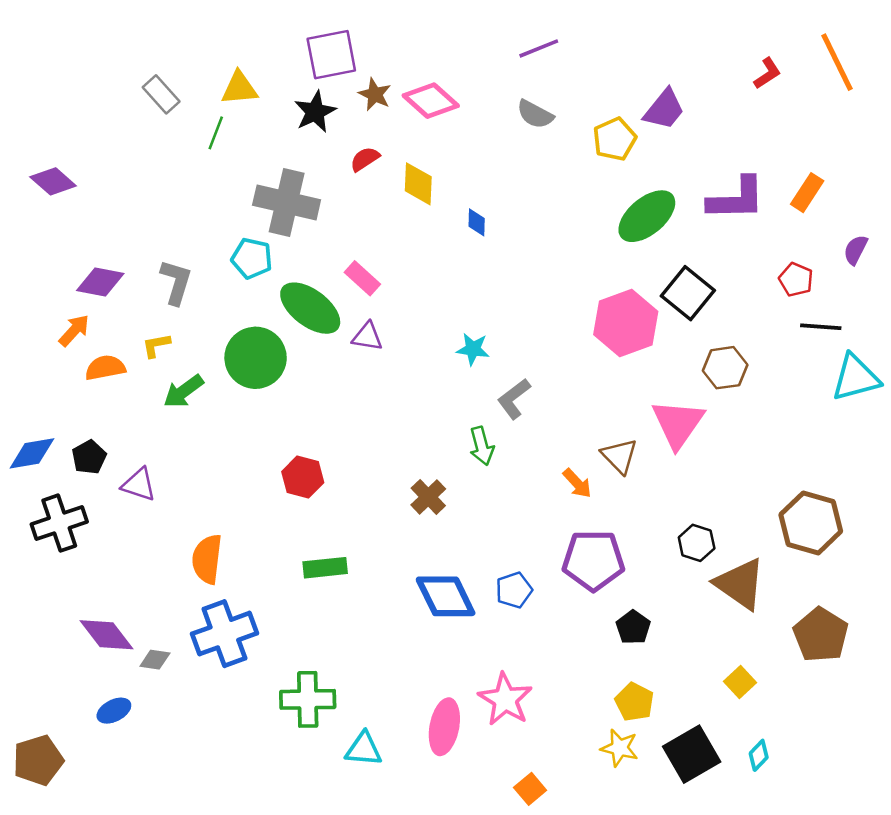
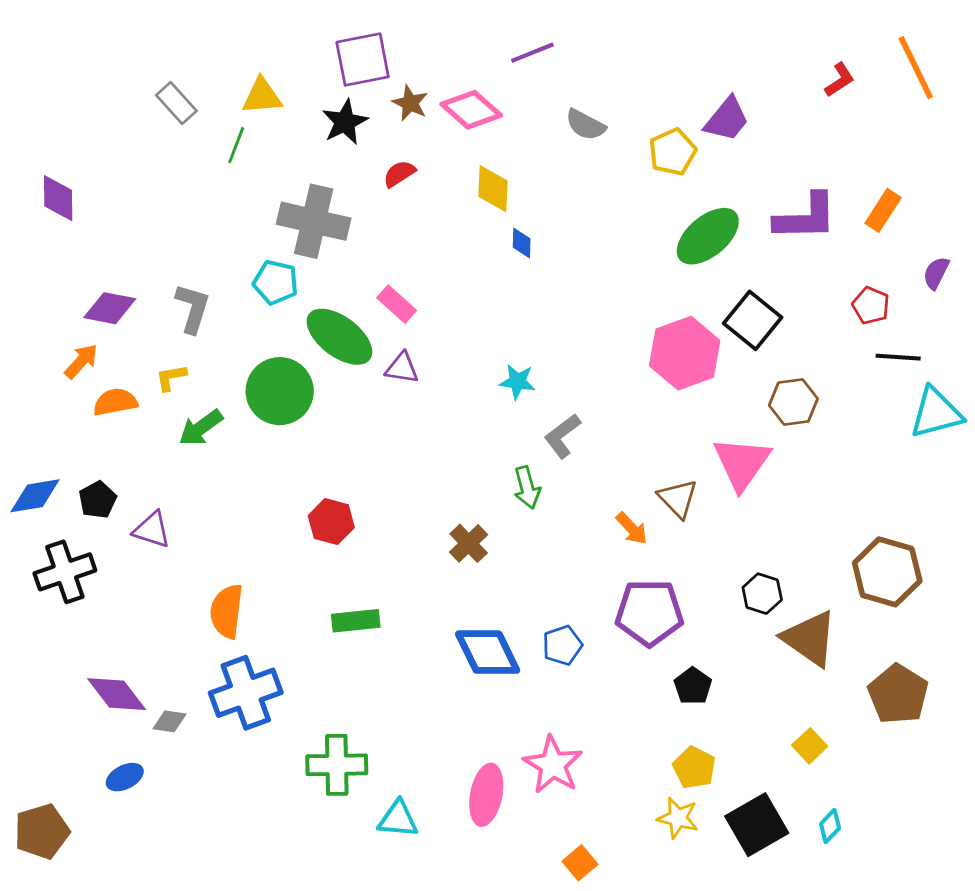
purple line: (539, 48) -> (532, 53), moved
purple diamond: (53, 181) -> (58, 198), turned 48
yellow diamond: (418, 184) -> (493, 189), moved

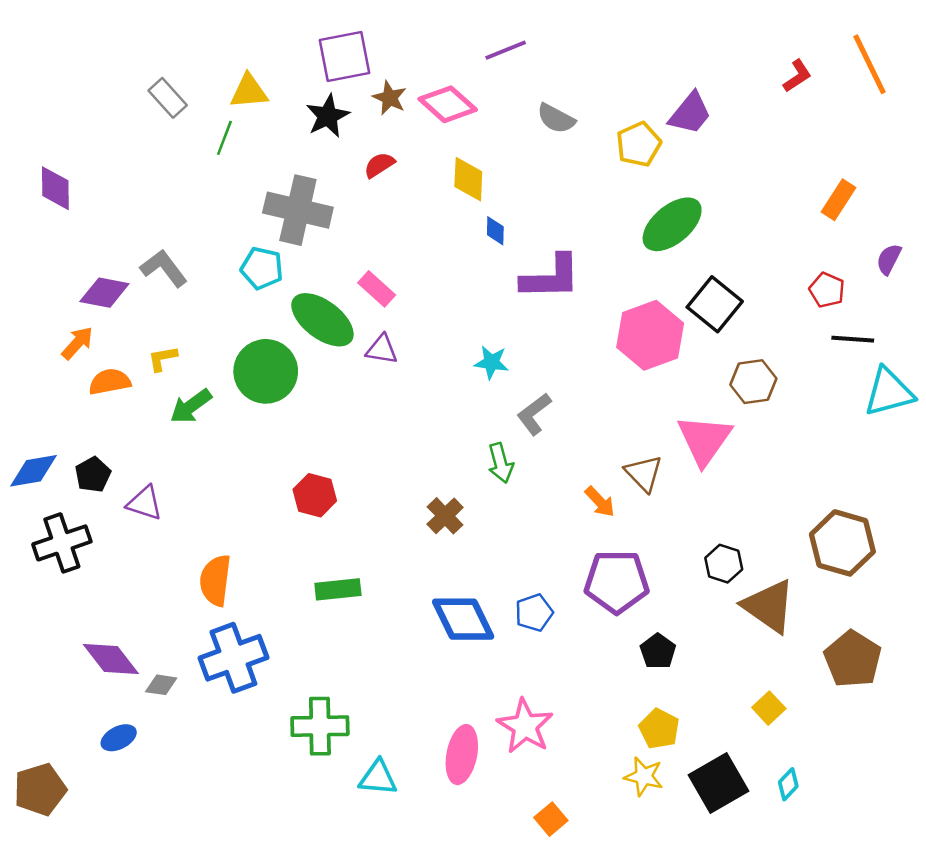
purple L-shape: (806, 217) -> (551, 277), moved
gray L-shape: (193, 308) -> (164, 268), moved, turned -54

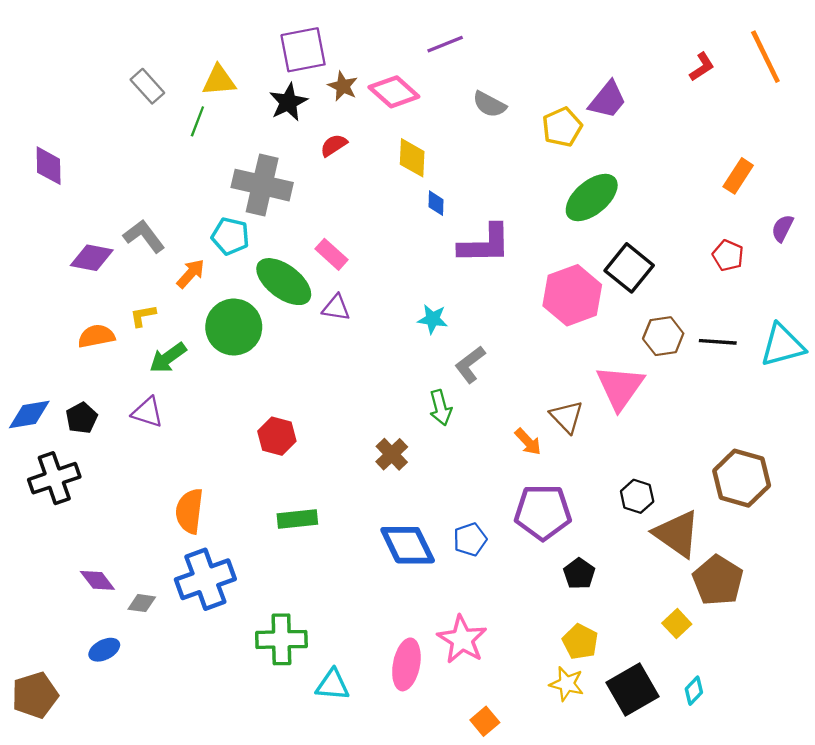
black line: (853, 339) -> (718, 342), moved
orange arrow: (77, 343) -> (191, 274), moved
purple triangle: (144, 503) -> (147, 412), moved
purple diamond: (111, 659) -> (97, 580), size x0.7
brown pentagon: (853, 659) -> (718, 580), moved

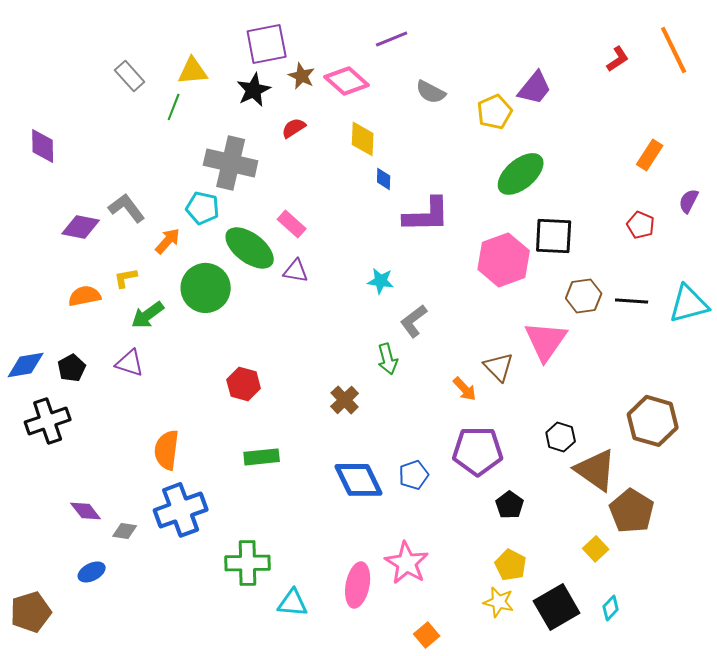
black square: (629, 268) -> (554, 236), turned -36

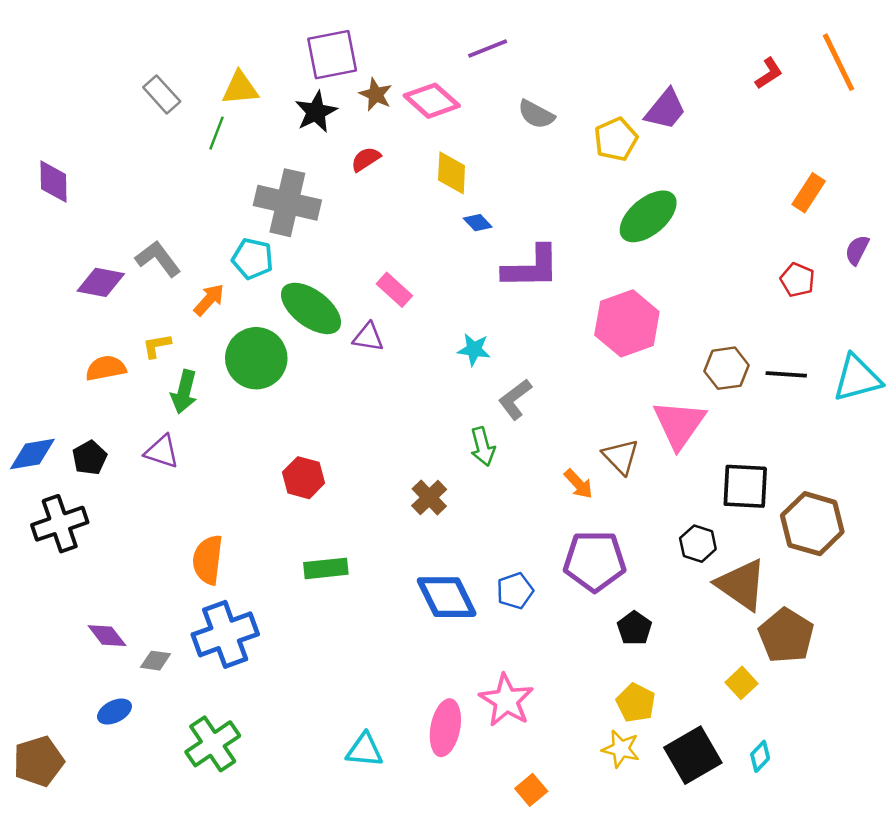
blue diamond: (384, 179) -> (478, 223), turned -45
pink rectangle: (292, 224) -> (394, 290), moved
black square: (554, 236) -> (745, 486), moved
green arrow: (148, 315) -> (184, 392), turned -40
green cross: (248, 563) -> (213, 744), moved, turned -33

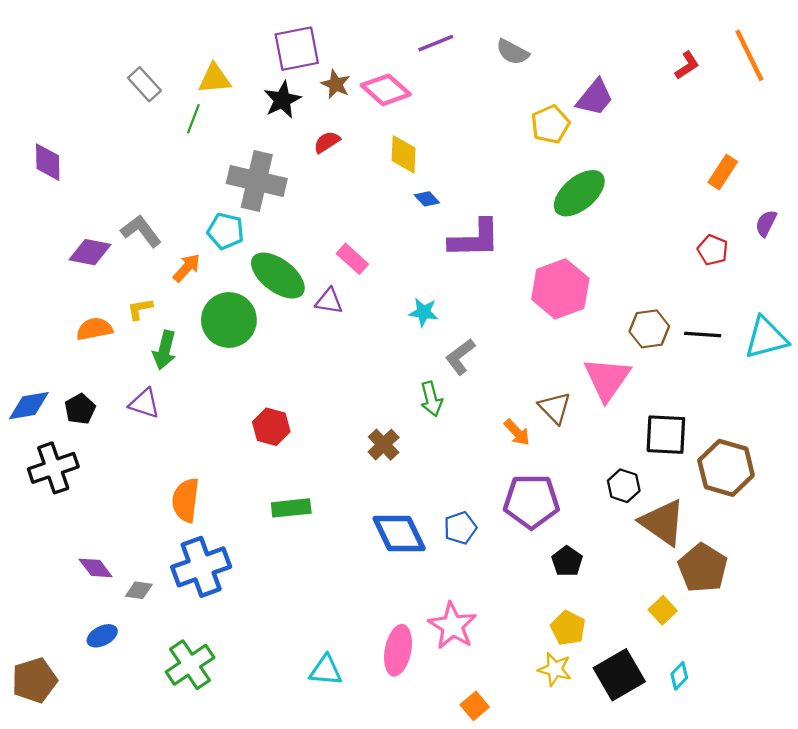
gray semicircle: (536, 114) -> (513, 52), moved

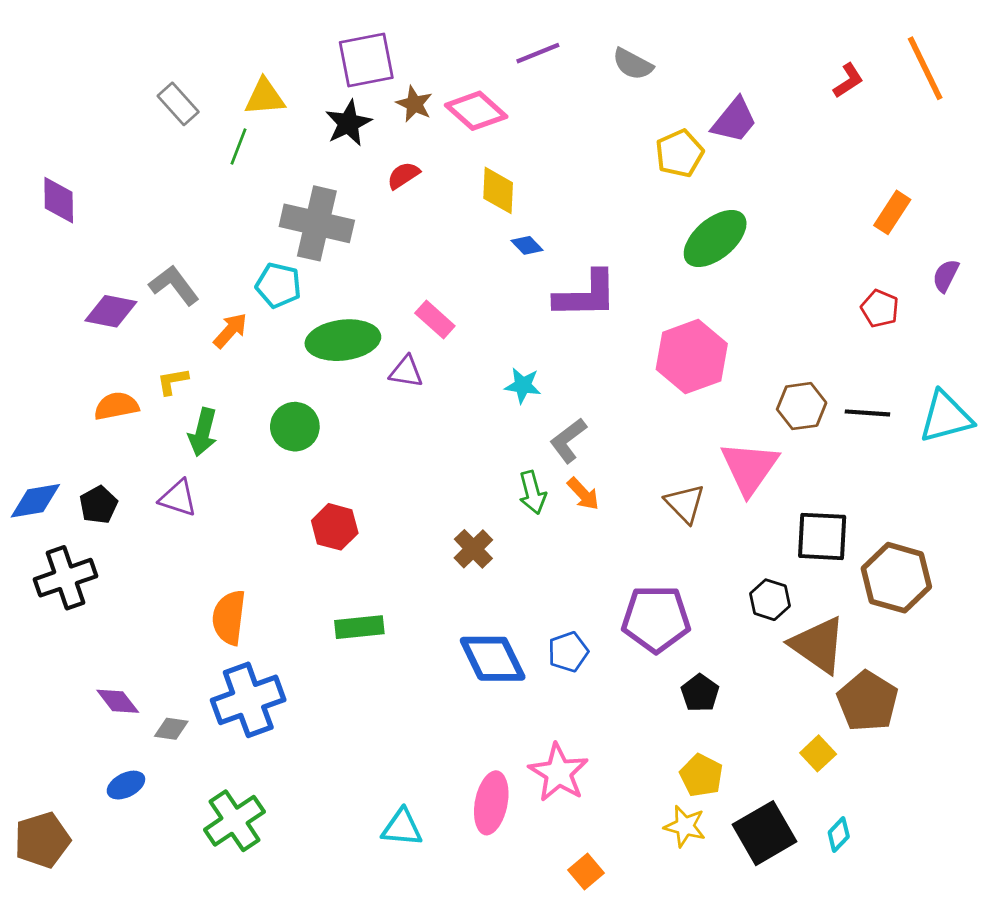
green ellipse: (278, 276) -> (343, 340), turned -44
green circle: (229, 320) -> (295, 427), moved, size x0.7
orange arrow: (517, 432) -> (583, 494), moved

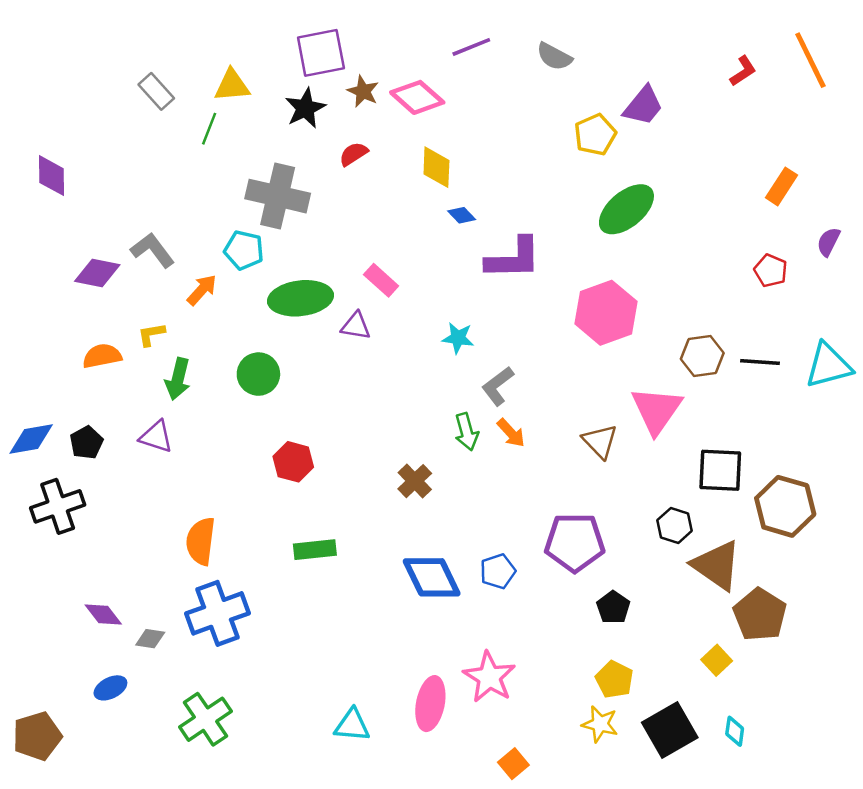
cyan diamond: (839, 834) -> (735, 731), turned -36

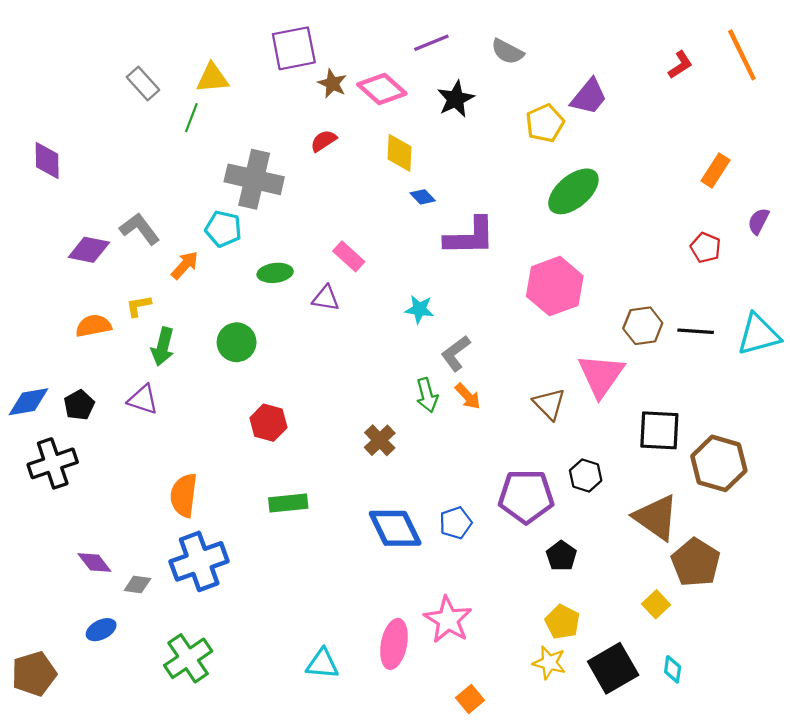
black star: (305, 108) -> (456, 99), moved
green ellipse: (301, 298) -> (275, 273), size x0.6
black hexagon: (675, 526) -> (586, 475), moved

